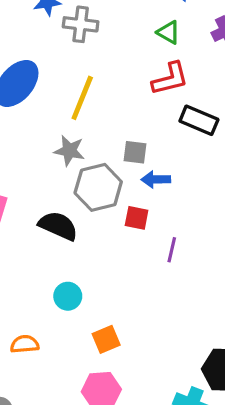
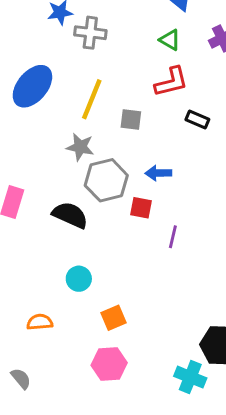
black rectangle: (199, 120) -> (197, 120), size x0.7
gray square: (135, 152) -> (131, 120), moved

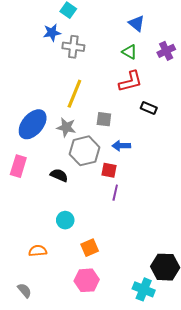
blue ellipse: (32, 86) -> (33, 124), moved
gray square: (131, 120) -> (104, 119), moved
black semicircle: (70, 215) -> (59, 175), size x0.7
purple line: (173, 237) -> (115, 193), moved

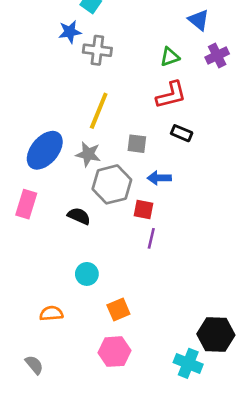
blue triangle: (137, 23) -> (199, 20), moved
green triangle: (129, 52) -> (170, 57), turned -49
black rectangle: (149, 108) -> (182, 133), moved

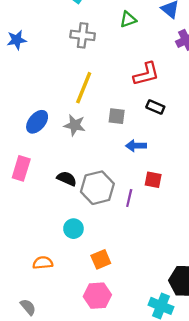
blue star: (70, 32) -> (17, 40), moved
green triangle: (170, 57) -> (128, 19), moved
blue ellipse: (45, 150) -> (37, 122), size x0.7
gray hexagon: (112, 184) -> (97, 188), moved
red square: (143, 209) -> (153, 180), moved

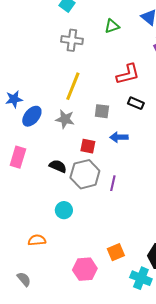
blue star: (17, 40) -> (14, 99), moved
red square: (153, 180) -> (88, 146), moved
orange square: (101, 259) -> (116, 252), moved

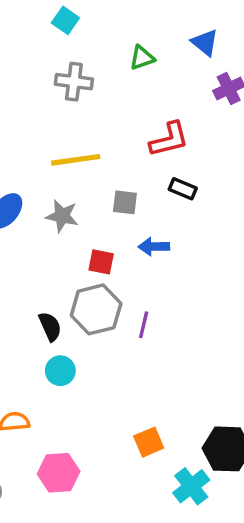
yellow line: (73, 86) -> (76, 160), turned 60
black semicircle: (58, 166) -> (50, 326), moved, turned 42
pink hexagon: (85, 269) -> (59, 473), moved
cyan cross: (141, 278) -> (191, 486), turned 30

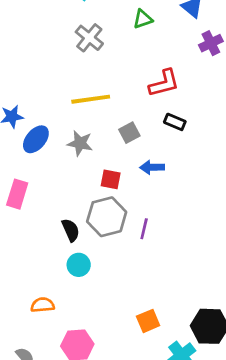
gray cross: (74, 82) -> (89, 38), turned 32
gray square: (125, 202) -> (129, 133), turned -35

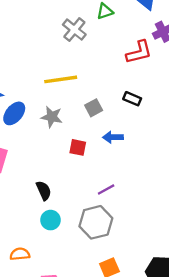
gray cross: (89, 38) -> (74, 30), moved
red L-shape: (164, 83) -> (139, 52), moved
gray hexagon: (107, 217) -> (96, 222), moved
purple line: (144, 229) -> (106, 189), turned 48

